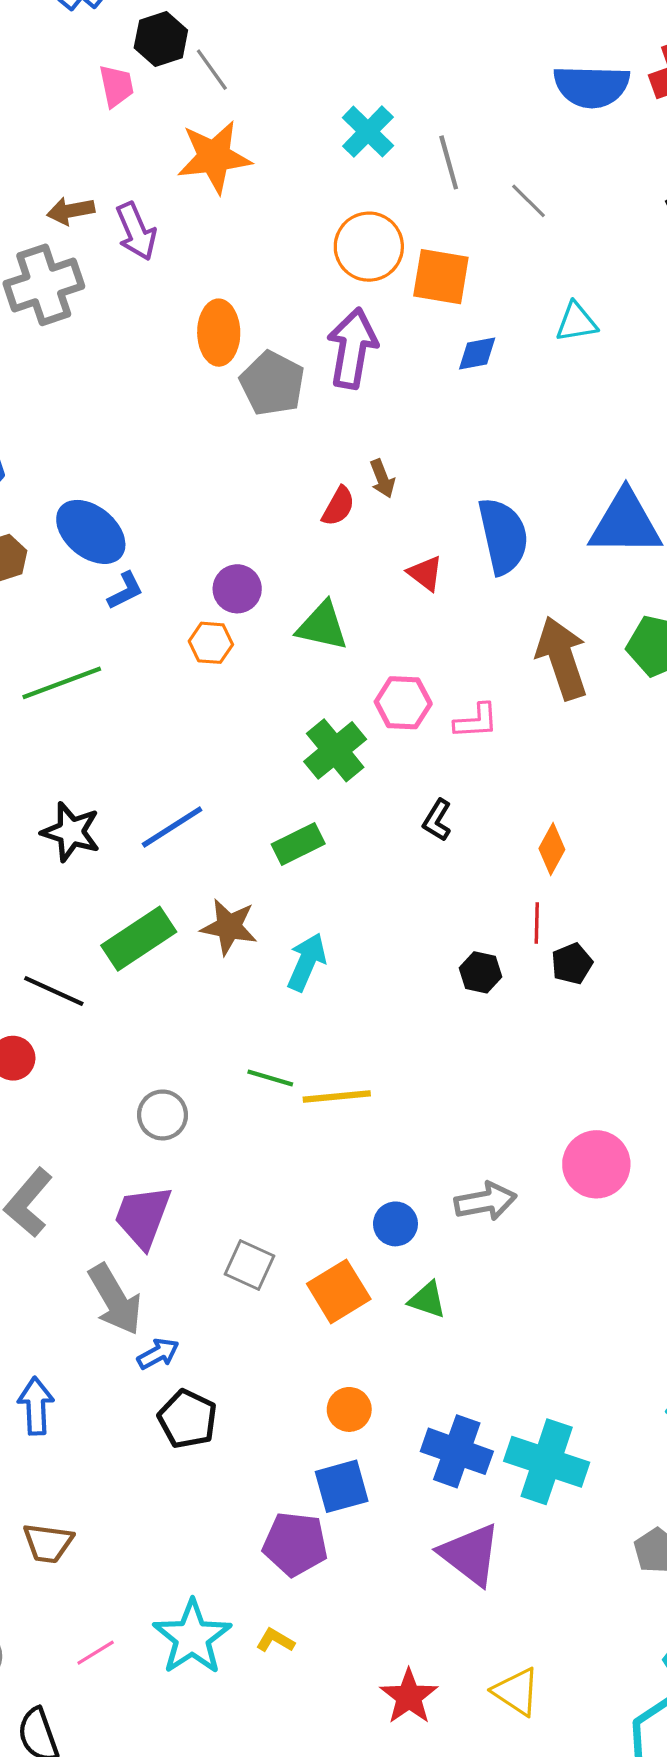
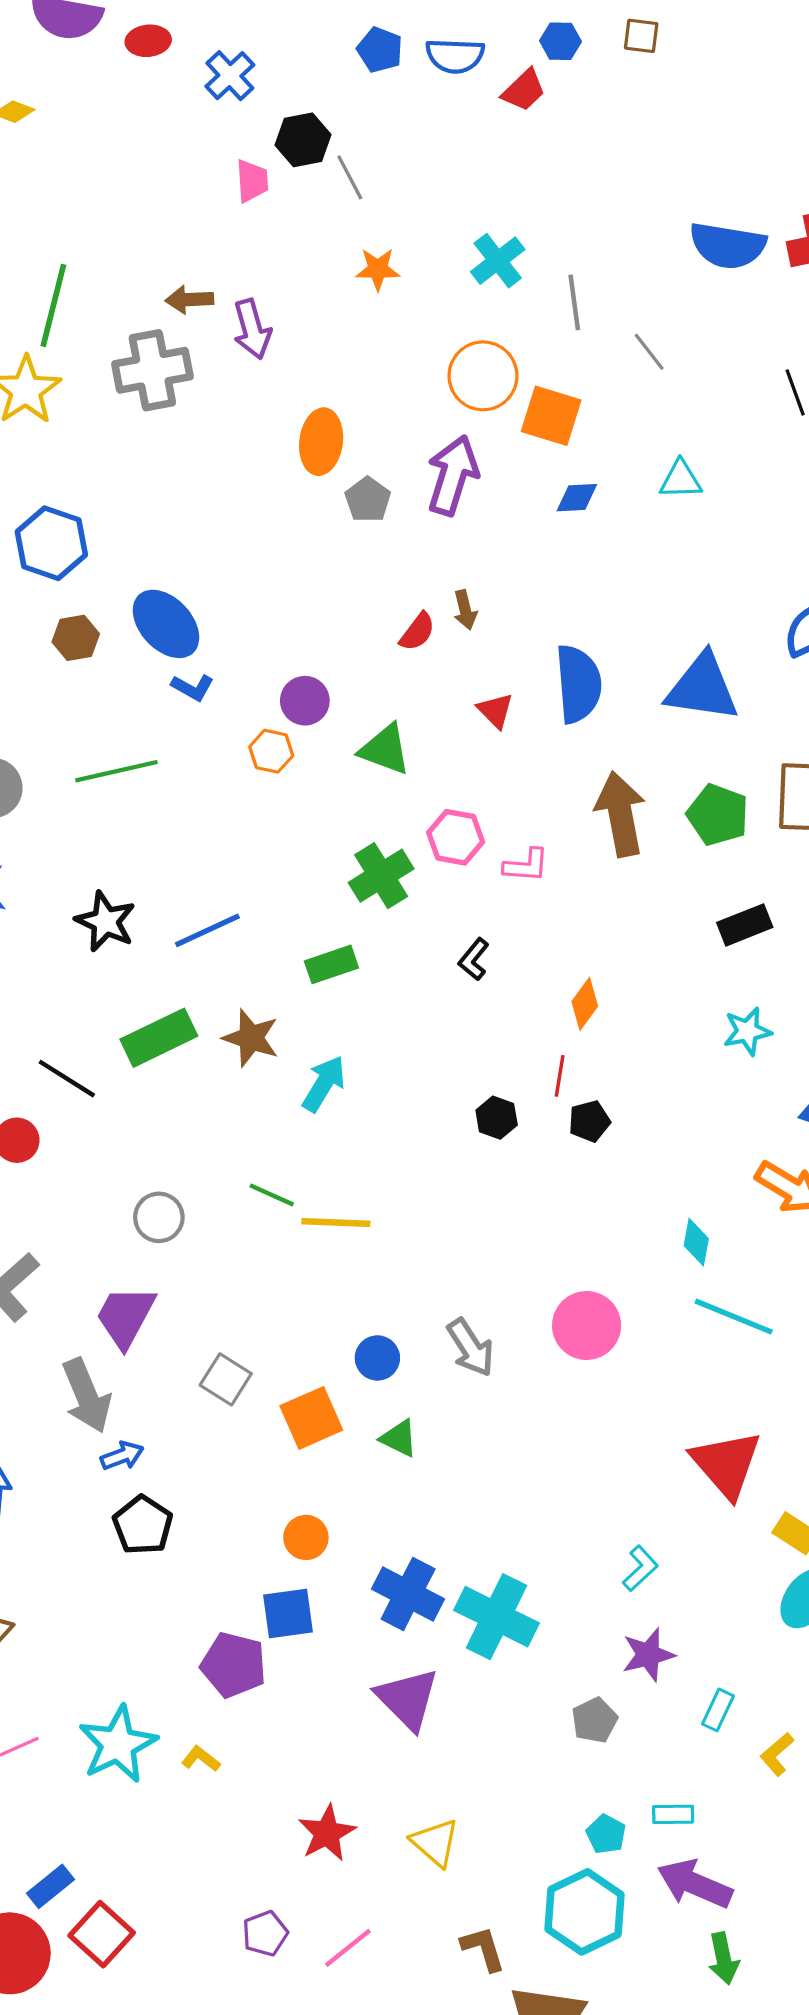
orange star: (214, 157) -> (378, 269), moved, size x0.6
gray pentagon: (272, 383) -> (368, 500), size x0.7
blue L-shape: (125, 591) -> (193, 687), turned 48
gray arrow: (485, 1201) -> (471, 1348), turned 60

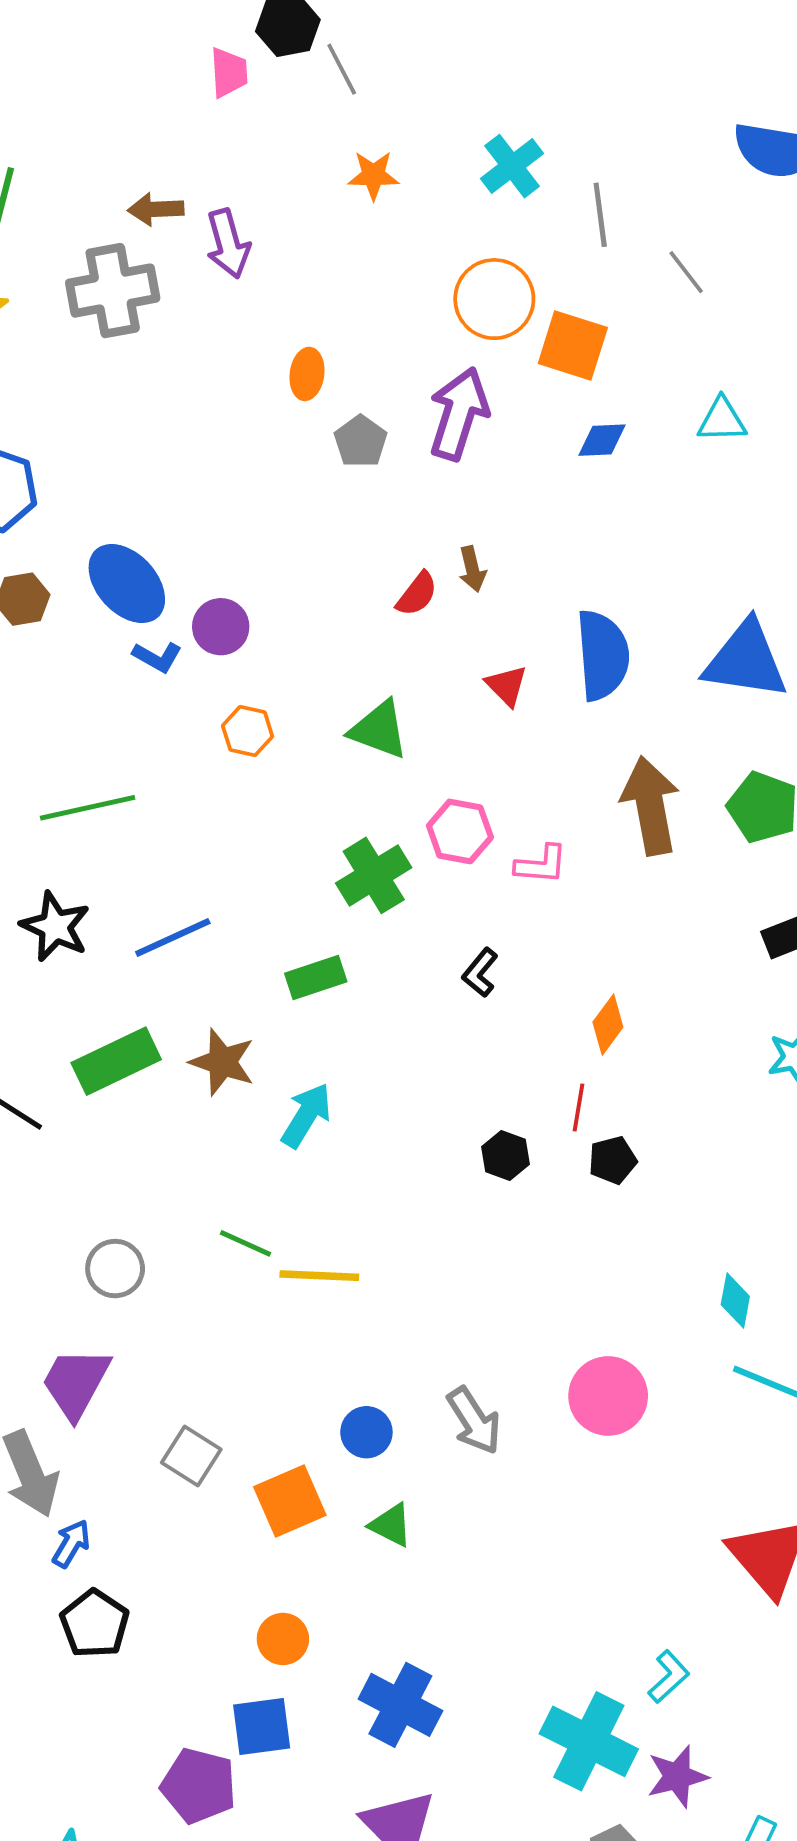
orange ellipse: (321, 442) -> (307, 374), size x0.7
purple circle: (305, 701) -> (221, 627), moved
green line: (116, 771) -> (88, 808), moved
blue arrow: (122, 1456) -> (71, 1544), turned -39
cyan cross: (496, 1617) -> (589, 1741), moved

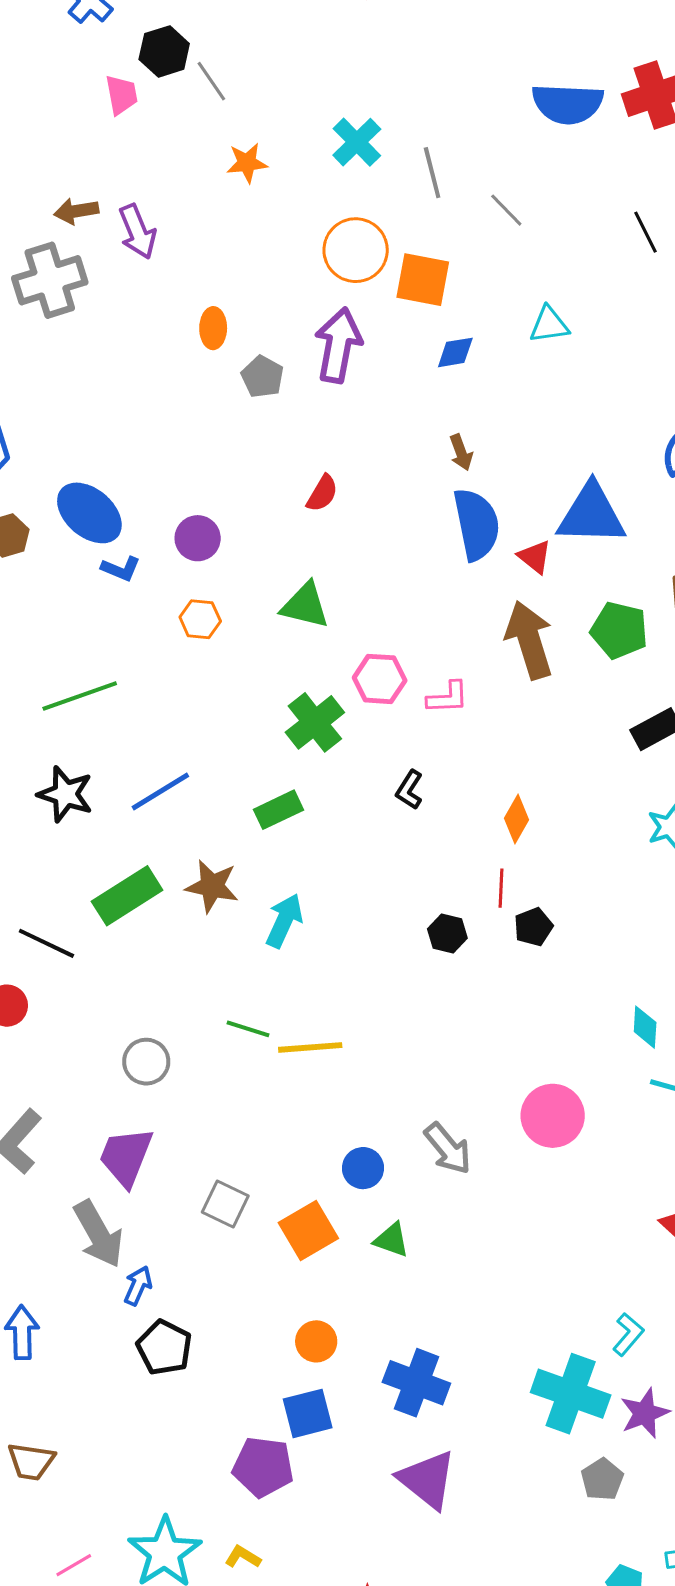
brown arrow: (472, 569) -> (461, 452), moved
purple circle: (221, 627) -> (198, 538), moved
red triangle: (507, 686) -> (535, 557), moved

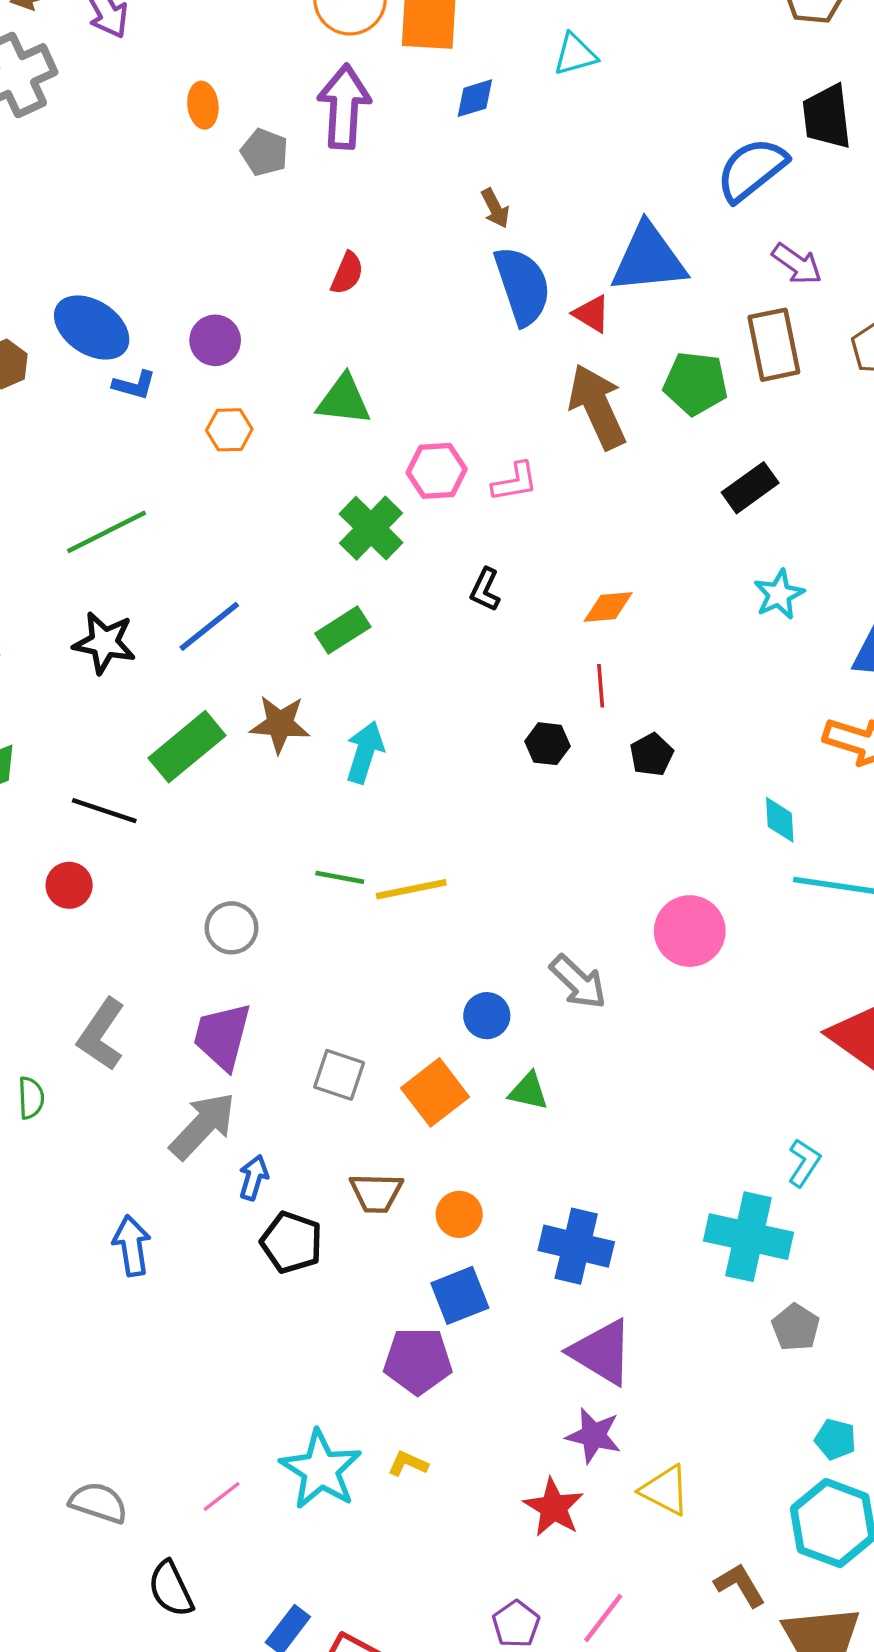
orange diamond: (517, 819) -> (608, 607), turned 63
black pentagon: (533, 927) -> (652, 755), moved
gray arrow: (98, 1234) -> (203, 1126), turned -100
purple star: (645, 1413) -> (594, 1435), moved, turned -30
brown trapezoid: (31, 1461) -> (376, 1193), moved

